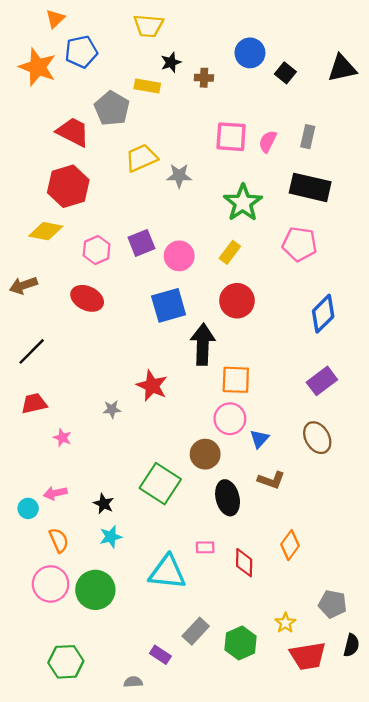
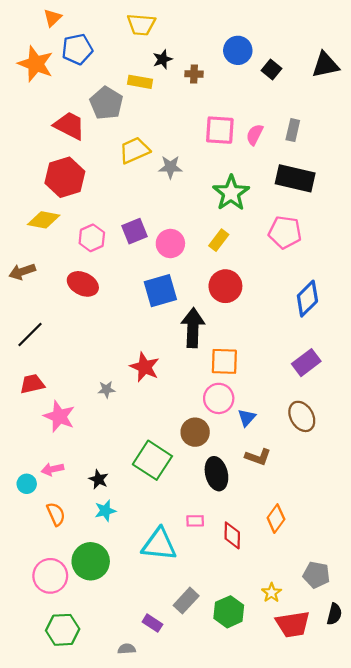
pink star: (62, 438) -> (59, 416), size x1.8
pink circle: (51, 584) -> (50, 576), moved

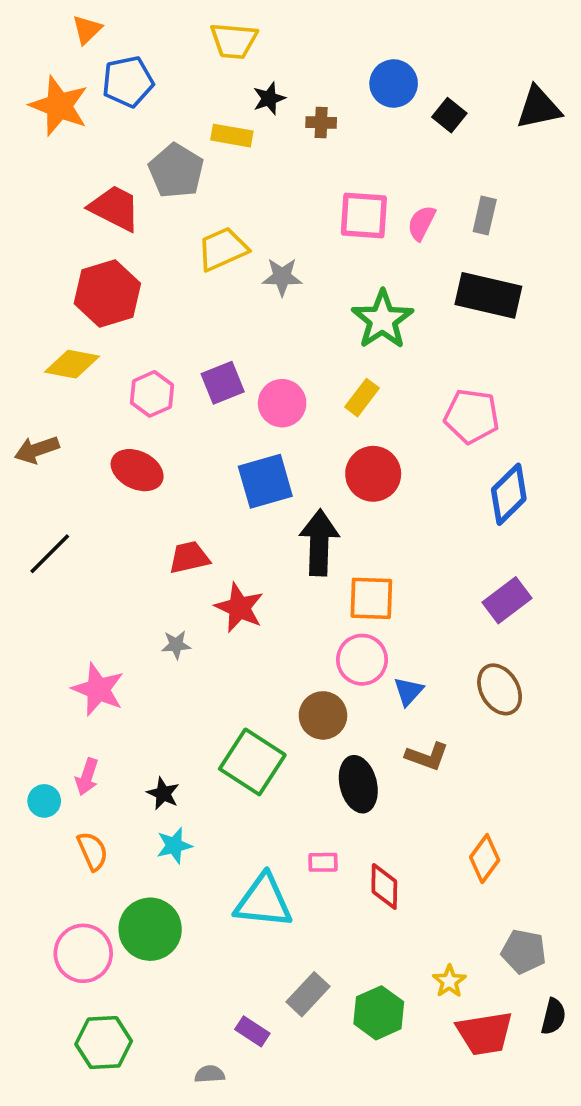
pink pentagon: (285, 232) -> (472, 416), moved
red trapezoid: (32, 384) -> (189, 557), moved
pink arrow: (53, 469) -> (87, 777), turned -60
orange diamond: (276, 519) -> (485, 859), moved

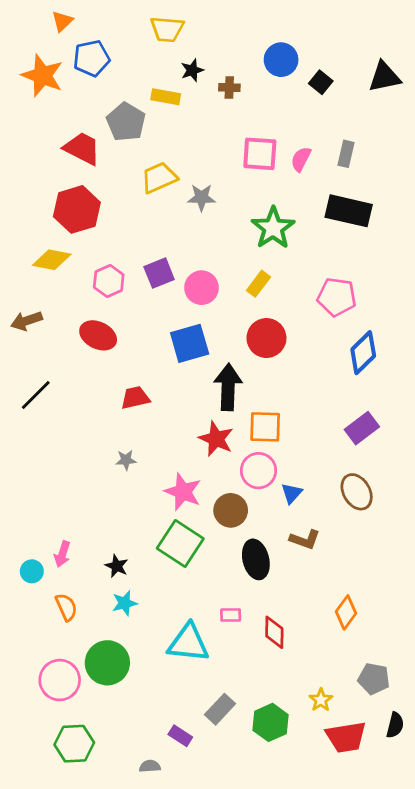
red star: (239, 608) -> (216, 439), moved
pink star: (98, 689) -> (183, 492), moved

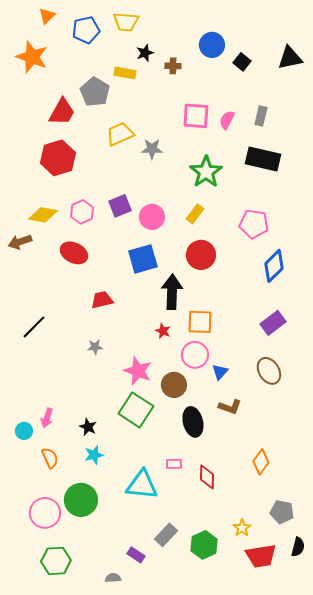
blue pentagon: (91, 58) -> (86, 30), moved
red trapezoid: (82, 148) -> (62, 112), turned 92
yellow diamond: (52, 260) -> (43, 215), moved
black line: (36, 395) -> (34, 327), moved
red star: (216, 439) -> (163, 331), size x0.6

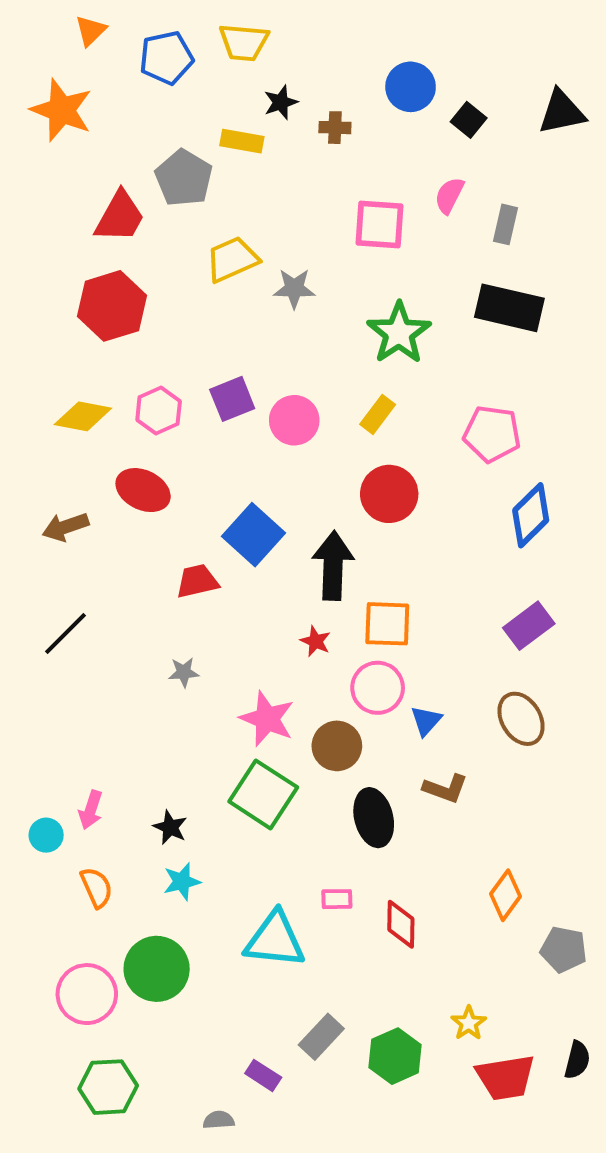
pink semicircle: (227, 120) -> (449, 195), moved
brown arrow: (20, 242) -> (65, 527), moved
blue square: (143, 259) -> (254, 535), moved, turned -32
gray pentagon: (282, 512) -> (564, 949), moved

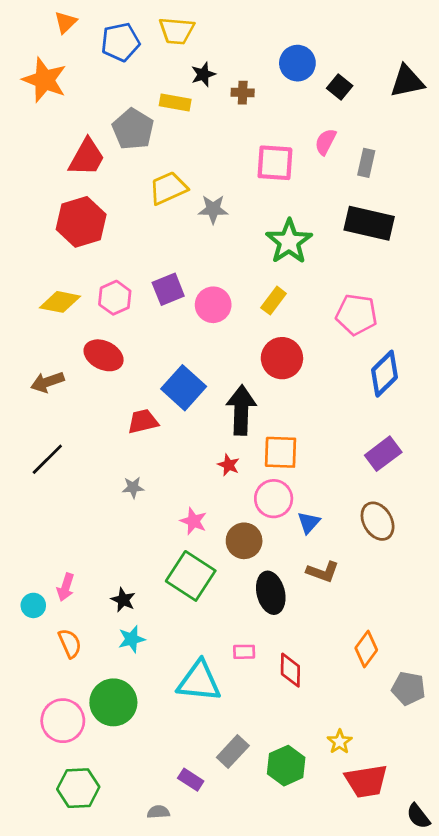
pink star: (267, 719) -> (193, 521), size x0.7
black semicircle: (577, 1060) -> (418, 816), moved, turned 128

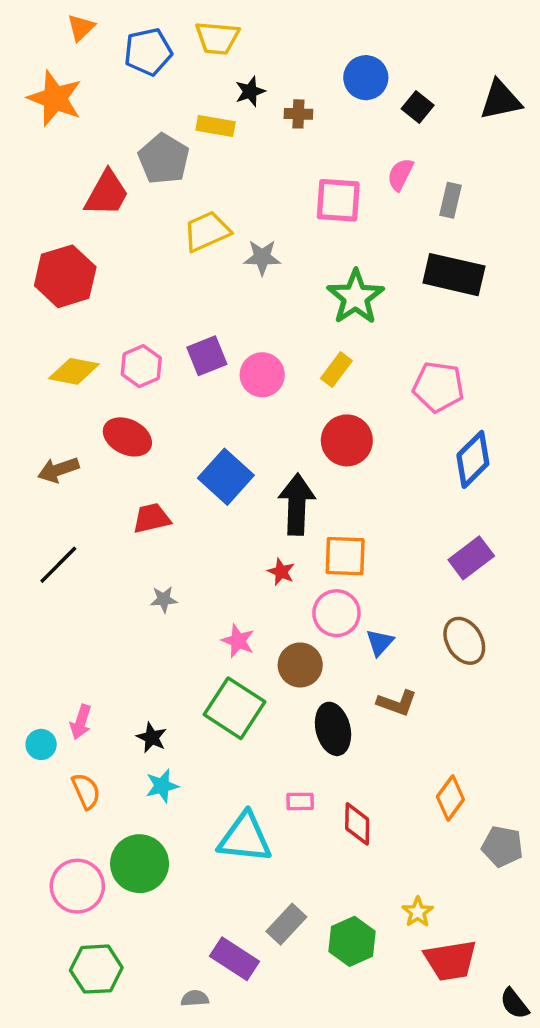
red hexagon: (81, 222) -> (65, 276), moved
red trapezoid: (143, 421) -> (152, 518), moved
purple rectangle: (191, 780) -> (235, 959), size x1.5

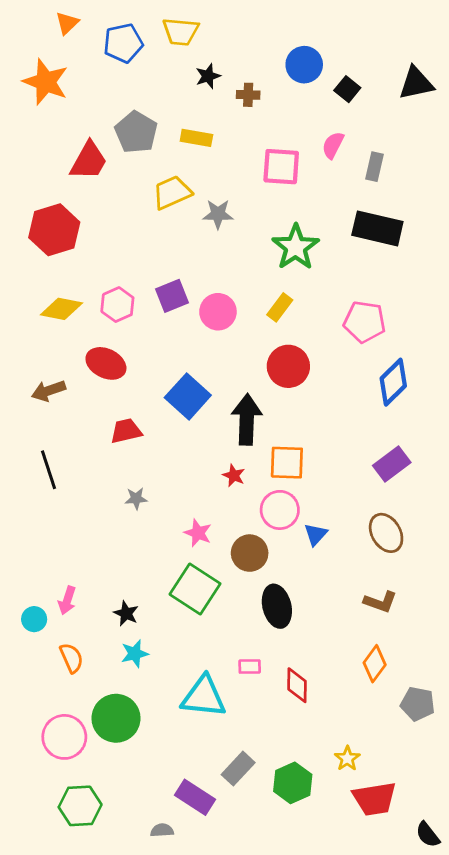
yellow rectangle: (216, 126) -> (196, 138), moved
black line: (58, 565) -> (48, 470), turned -63
brown L-shape: (397, 703) -> (380, 602), moved

